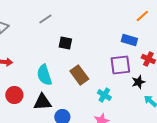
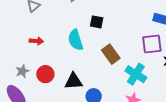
cyan semicircle: (44, 75) -> (76, 40), moved
cyan cross: (104, 95) -> (136, 74), size x1.5

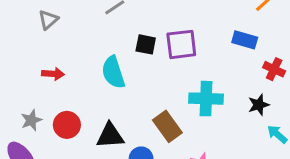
purple square: (152, 44) -> (181, 44), moved
brown rectangle: (111, 54) -> (167, 126), moved
cyan cross: (136, 74) -> (206, 99), moved, turned -30

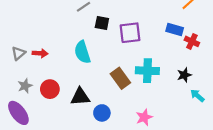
gray triangle: (48, 20) -> (18, 53), moved
black square: (146, 44) -> (102, 23), moved
red cross: (274, 69) -> (192, 41), moved
brown rectangle: (167, 126) -> (120, 78), moved

